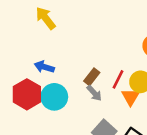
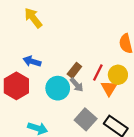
cyan circle: (54, 97) -> (58, 88), moved

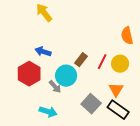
gray arrow: (77, 85) -> (55, 87), moved
orange triangle: (109, 88) -> (116, 90), moved

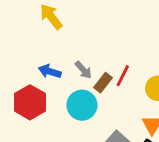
red line: (102, 62) -> (123, 76), moved
gray arrow: (55, 87) -> (83, 70), moved

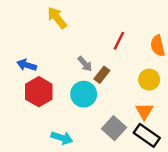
blue arrow: (50, 71) -> (27, 65), moved
red line: (123, 76) -> (119, 41), moved

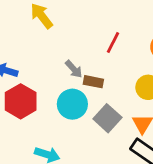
brown rectangle: (102, 75) -> (93, 82), turned 63
gray square: (114, 128) -> (107, 118), moved

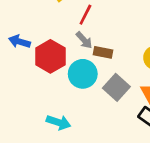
red line: (113, 42) -> (85, 15), moved
red hexagon: (21, 101) -> (50, 56), moved

